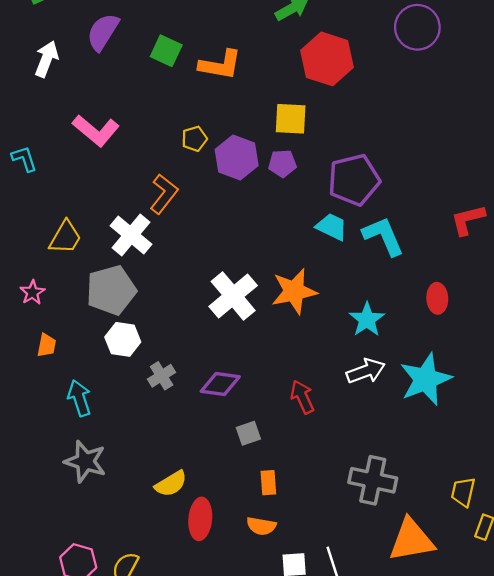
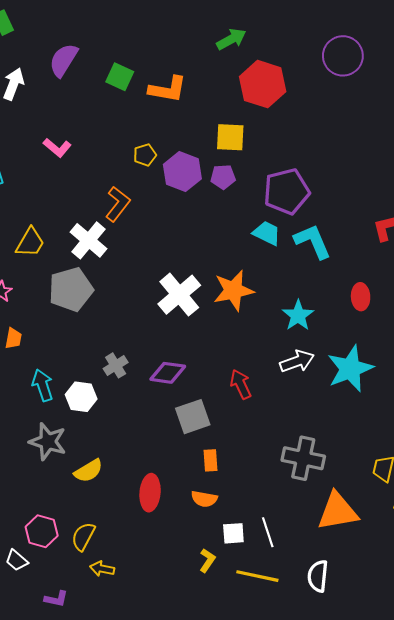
pink L-shape: (96, 131) -> (57, 148), size x0.7
white hexagon: (123, 339) -> (81, 397), moved
gray square: (248, 433) -> (193, 417), size x1.6
yellow semicircle: (171, 484) -> (89, 471), moved

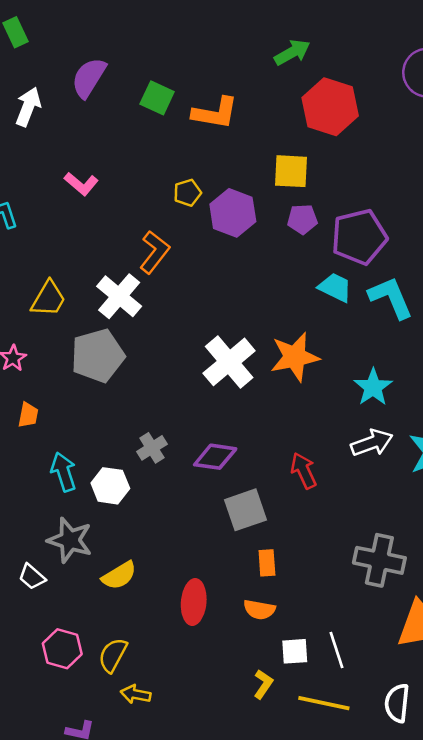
purple pentagon: (223, 177) -> (302, 219), moved
white trapezoid: (17, 560) -> (32, 577), moved

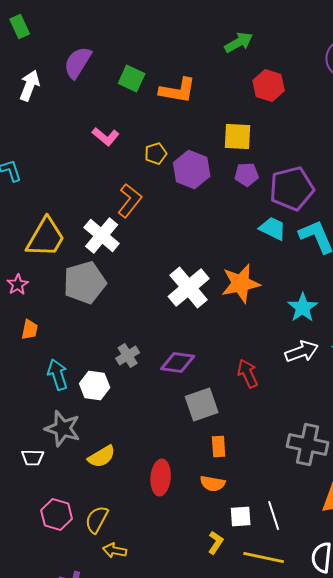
red hexagon: (330, 107) -> (269, 86), size x0.7
pink L-shape: (81, 184) -> (106, 136), moved
yellow trapezoid: (48, 299) -> (46, 238), size x1.4
white trapezoid: (32, 577) -> (33, 458), turned -40

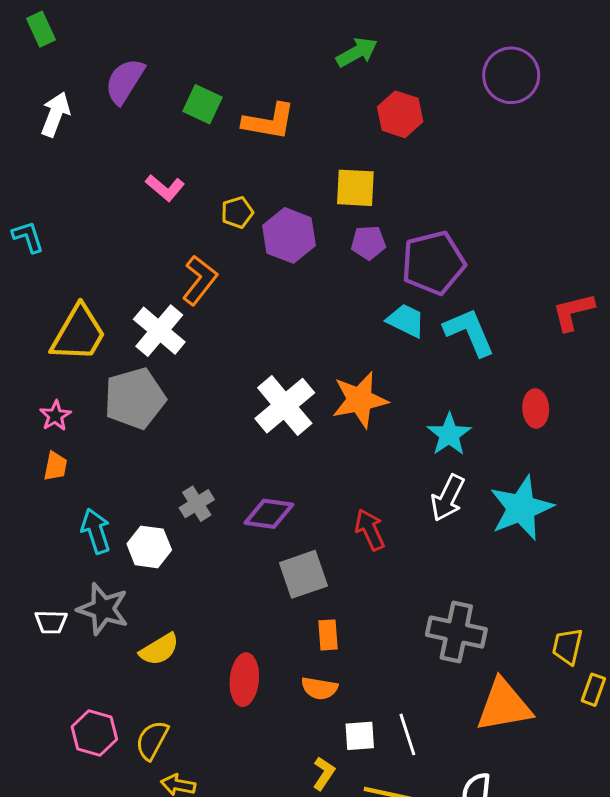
pink star: (18, 284) -> (55, 416), moved
white arrow: (302, 352) -> (448, 498), turned 136
white trapezoid: (33, 458) -> (51, 622), moved

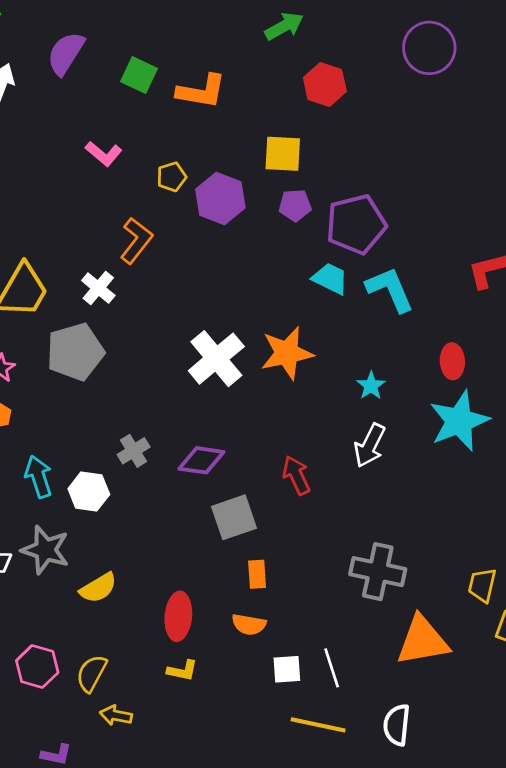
white cross: (159, 331) -> (98, 288), size x0.7
cyan star: (449, 434) -> (371, 386), size x0.7
cyan star: (521, 508) -> (459, 421), moved
yellow L-shape: (324, 773) -> (182, 671), moved, turned 68

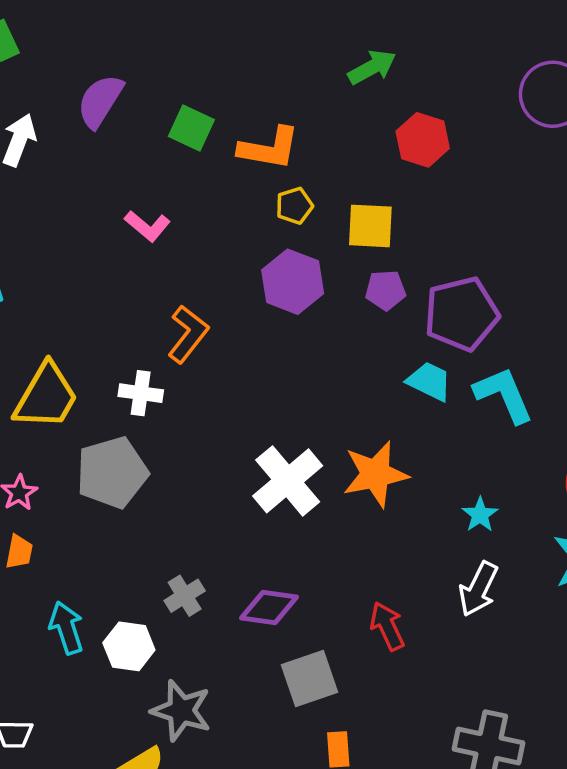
yellow pentagon: (172, 177) -> (294, 206), moved
white cross: (98, 288) -> (141, 393), turned -32
gray star: (45, 550) -> (181, 711), moved

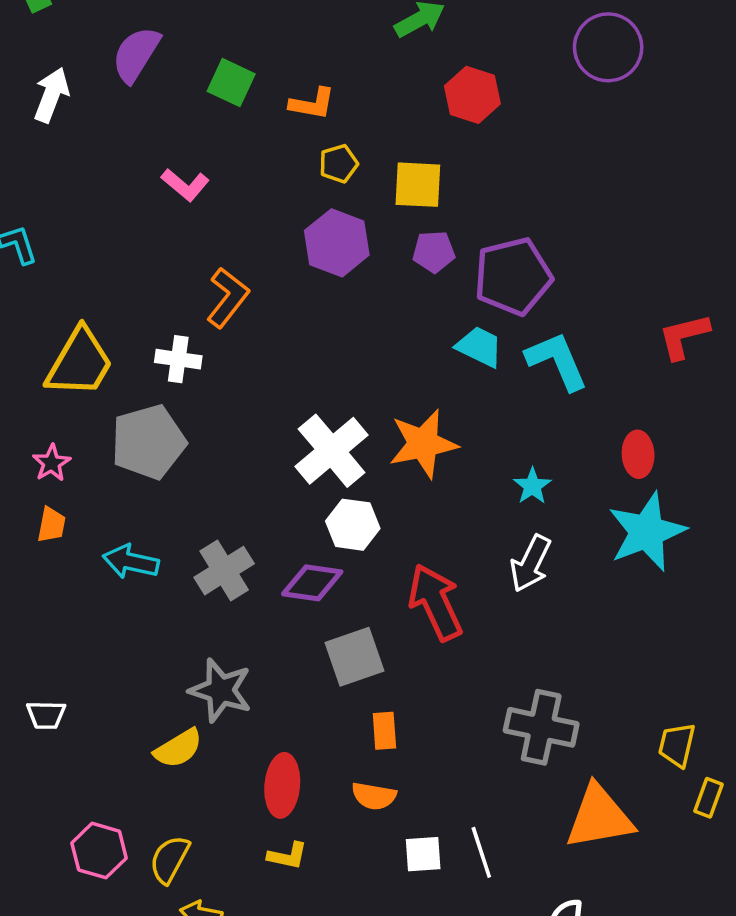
orange L-shape: (269, 148) -> (312, 104), size x0.7
gray cross: (185, 596) -> (224, 571), size x1.4
red arrow: (387, 626) -> (435, 602), size x1.5
cyan arrow: (66, 628) -> (131, 562), moved, turned -60
white hexagon: (129, 646) -> (353, 525), moved

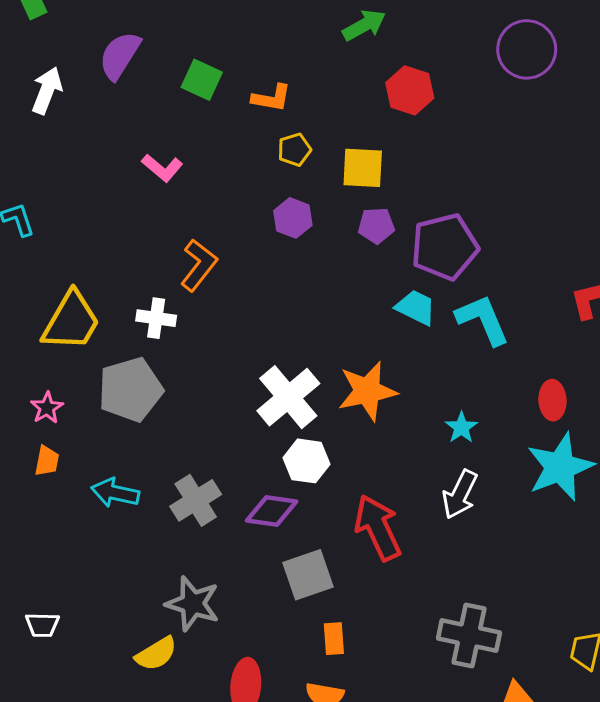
purple hexagon: (337, 243) -> (293, 218), size x0.7

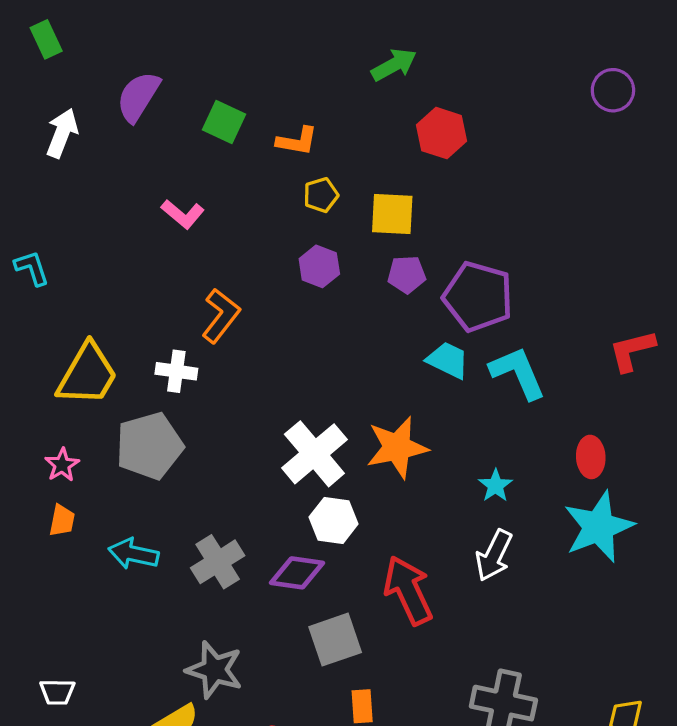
purple circle: (527, 49) -> (613, 90), moved, size x0.7
purple pentagon: (445, 247) -> (478, 297), turned 30

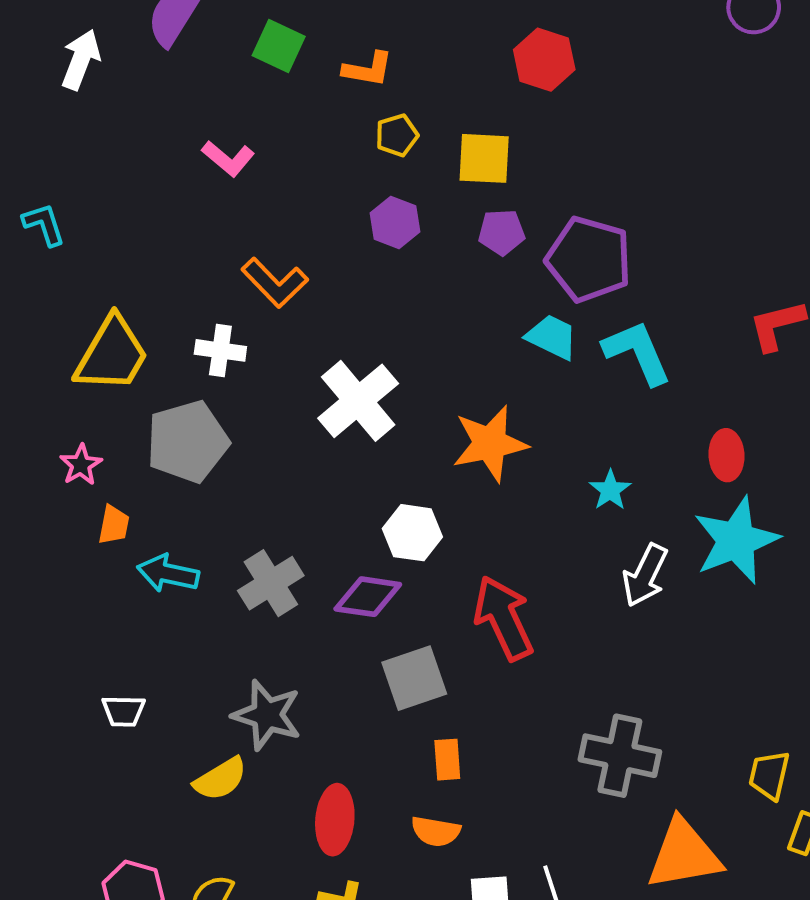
orange L-shape: (221, 316) -> (275, 283), turned 98
white cross: (314, 454) -> (358, 401), moved
orange trapezoid: (62, 520) -> (114, 525), moved
white arrow: (494, 555) -> (645, 575), moved
white trapezoid: (57, 692) -> (123, 711), moved

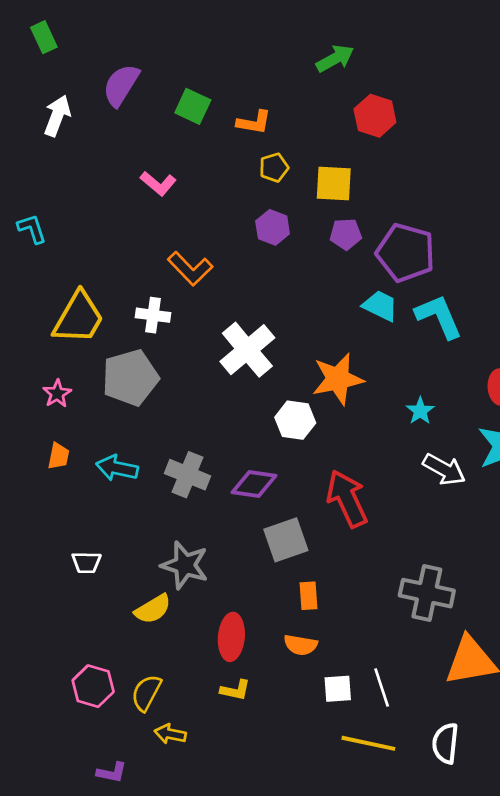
orange trapezoid: (114, 525) -> (59, 456), moved
white hexagon: (412, 533) -> (295, 420), moved
white arrow: (645, 575) -> (444, 469), turned -87
gray cross: (271, 583) -> (187, 475), turned -36

